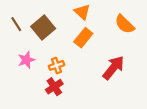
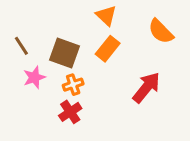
brown line: (16, 24) -> (21, 46), moved
brown square: (43, 27) -> (64, 53), moved, turned -30

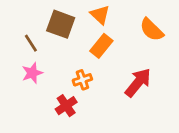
brown line: (21, 46) -> (31, 43), moved
brown square: (64, 53) -> (61, 24), moved
orange cross: (73, 85) -> (82, 80), moved

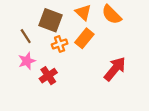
orange semicircle: (152, 30) -> (112, 15), moved
orange cross: (82, 80) -> (60, 44), moved
red cross: (66, 106) -> (48, 76), moved

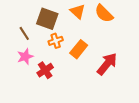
orange rectangle: (84, 38) -> (79, 49), moved

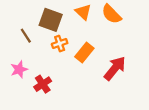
pink star: (25, 57) -> (19, 69), moved
red cross: (45, 70) -> (43, 84), moved

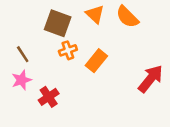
brown line: (26, 36) -> (23, 54), moved
red arrow: (115, 68) -> (151, 79), moved

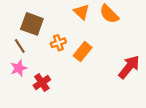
brown square: (58, 23) -> (32, 24), moved

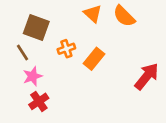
pink star: (19, 68) -> (33, 76), moved
red cross: (42, 82) -> (39, 101), moved

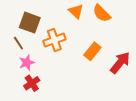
orange cross: (66, 49) -> (54, 40), size x1.5
orange rectangle: (94, 59) -> (92, 51), moved

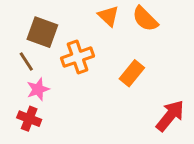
red arrow: (120, 63) -> (170, 116), moved
red cross: (32, 83) -> (29, 119), moved, turned -35

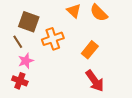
red arrow: (170, 116) -> (95, 81), moved, turned 105

